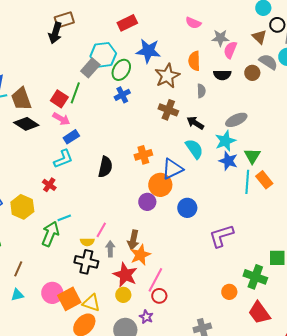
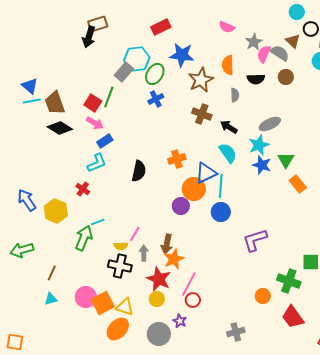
gray star: (220, 38) -> (254, 42), turned -30
gray semicircle: (268, 62) -> (280, 53), moved
cyan line: (247, 182) -> (221, 186), moved

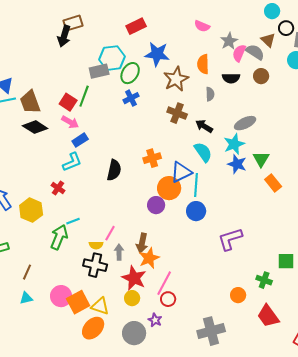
gray rectangle: (124, 72) -> (99, 71), turned 36
green cross: (289, 281) -> (264, 280), size x0.7
gray cross: (236, 332) -> (211, 331), size x1.5

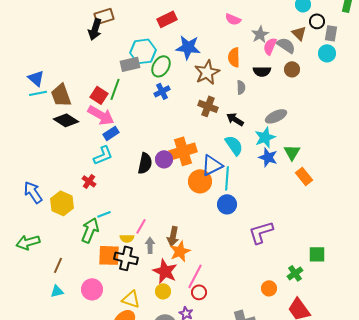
pink arrow: (70, 122) -> (101, 115), size x1.5
orange cross: (152, 158) -> (183, 151), size x1.5
purple circle: (156, 205) -> (164, 159), moved
green cross: (264, 280) -> (295, 273), turned 35
orange square: (78, 302) -> (109, 255), moved, turned 30

